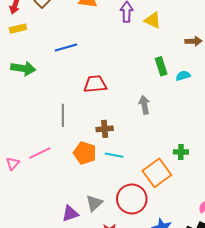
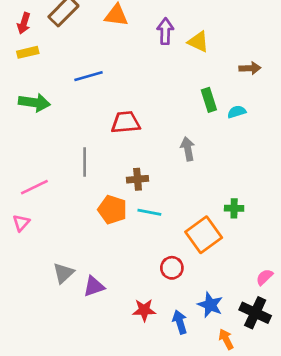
pink line: (40, 153) -> (34, 187), moved
red circle: (132, 199) -> (172, 268), size x0.6
gray triangle: (94, 203) -> (63, 273), moved

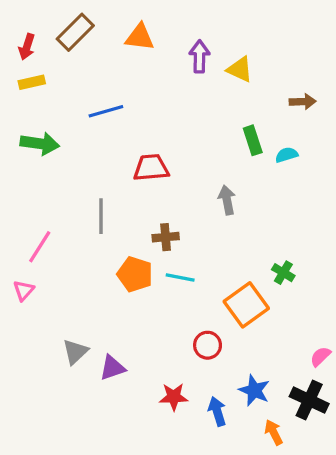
pink line: (34, 187) -> (40, 247), turned -32
green cross: (234, 208) -> (283, 273), turned 30

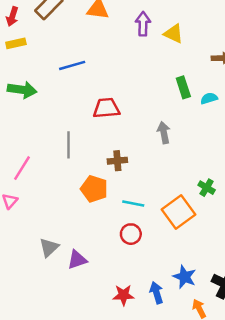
cyan line: (180, 277) -> (133, 203), moved
red circle: (208, 345) -> (131, 234), moved
red star: (174, 397) -> (123, 295), moved

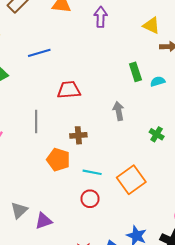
yellow triangle: (174, 34) -> (151, 25), moved
green cross: (207, 188) -> (157, 134), moved

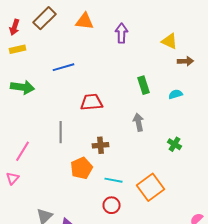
green rectangle: (135, 72) -> (144, 85), moved
orange pentagon: (58, 160) -> (82, 168), turned 30

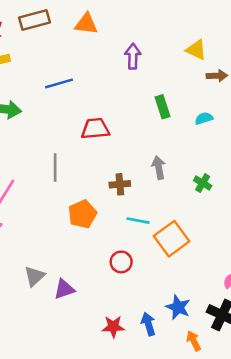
brown rectangle: (44, 18) -> (34, 20), turned 30
purple arrow: (122, 33) -> (133, 56), moved
gray arrow: (138, 122) -> (159, 168), moved
brown cross: (100, 145) -> (120, 184), moved
cyan line: (114, 180) -> (138, 221), moved

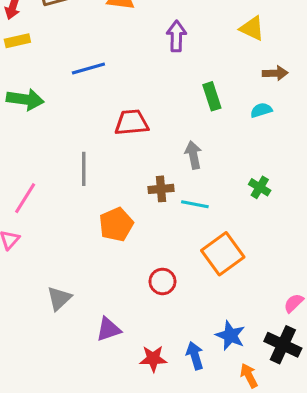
brown arrow: (217, 76) -> (275, 73), moved
gray arrow: (159, 168) -> (193, 155), moved
cyan line: (138, 221) -> (195, 204), moved
purple triangle: (64, 289) -> (108, 329), moved

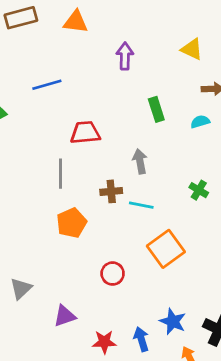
gray line: (84, 169) -> (61, 174), moved

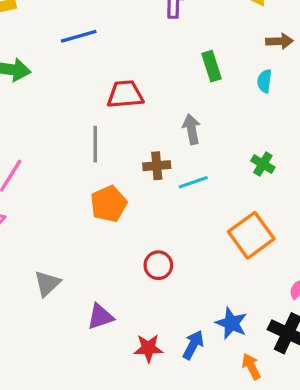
cyan semicircle: (200, 122) -> (265, 81), turned -66
cyan line: (141, 205) -> (193, 182), turned -30
orange square: (166, 249) -> (251, 235), moved
blue arrow: (141, 339) -> (193, 345), turned 45

